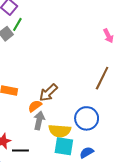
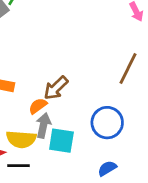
yellow semicircle: (60, 131) -> (21, 139), moved
cyan square: (64, 146) -> (61, 141), moved

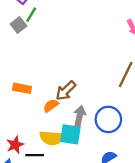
gray arrow: (43, 125) -> (80, 116), moved
yellow semicircle: (21, 139) -> (52, 138), moved

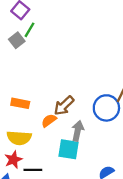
blue circle: (108, 119) -> (106, 108), moved
yellow semicircle: (52, 138) -> (19, 138), moved

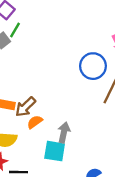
brown arrow: (64, 106) -> (25, 107), moved
blue circle: (106, 108) -> (93, 66), moved

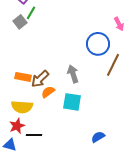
gray arrow: (64, 132) -> (73, 74), moved, turned -30
cyan square: (55, 151) -> (72, 102), moved

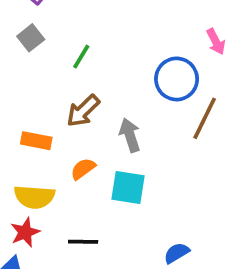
green line: (31, 13) -> (81, 57), moved
brown arrow: (40, 79) -> (83, 111), moved
black line: (34, 135) -> (83, 242), moved

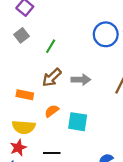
blue circle: (177, 79) -> (106, 34), moved
gray arrow: (130, 135) -> (81, 80), moved, turned 108

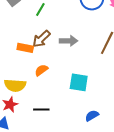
orange rectangle: (25, 95) -> (25, 48), moved
cyan square: (78, 122) -> (79, 82), moved

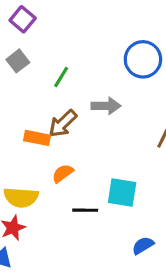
gray arrow: (69, 41) -> (106, 106), moved
black line: (41, 110) -> (85, 210), moved

